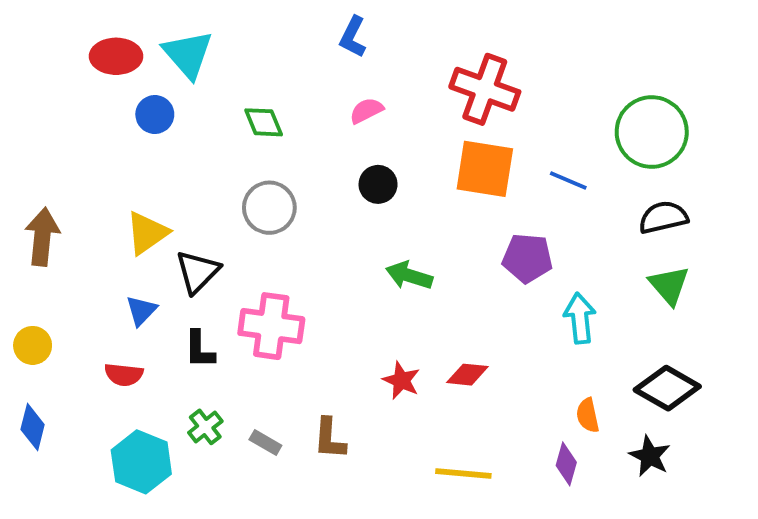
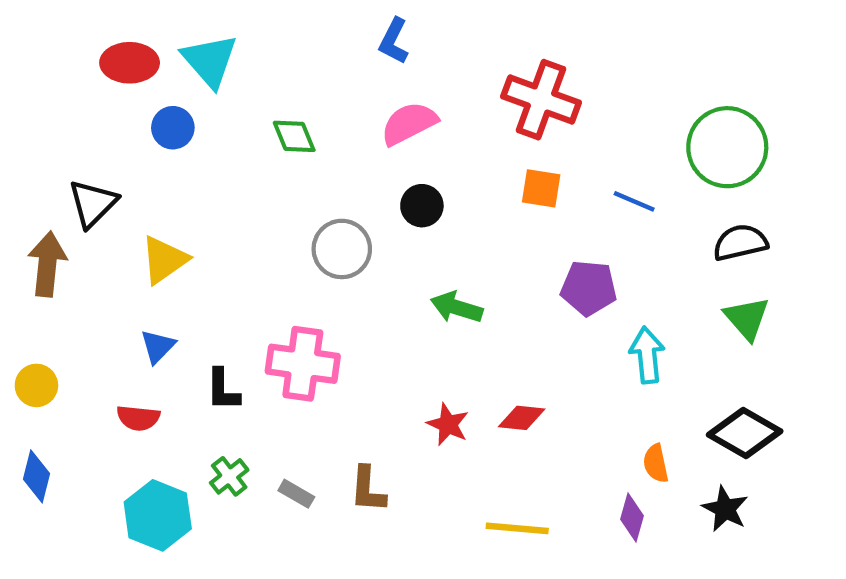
pink semicircle: (366, 111) -> (409, 123), size x1.5
orange square: (485, 169) -> (541, 188), size x0.6
gray circle: (269, 208) -> (342, 249), moved
black triangle: (198, 272) -> (93, 204), moved

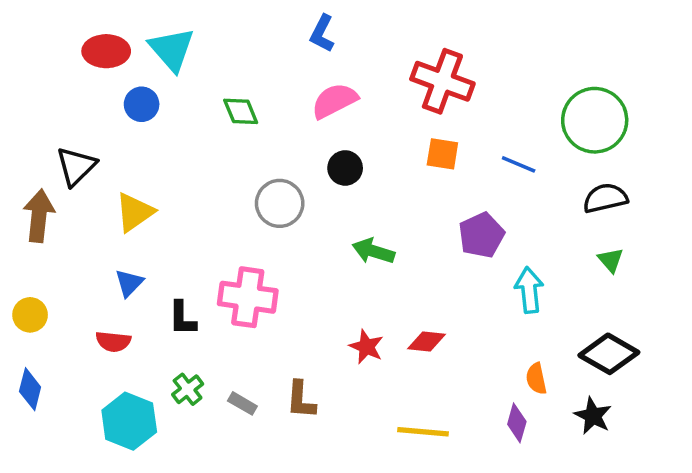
purple pentagon: (589, 288) -> (481, 235), turned -30
green triangle: (747, 318) -> (611, 260), size x0.7

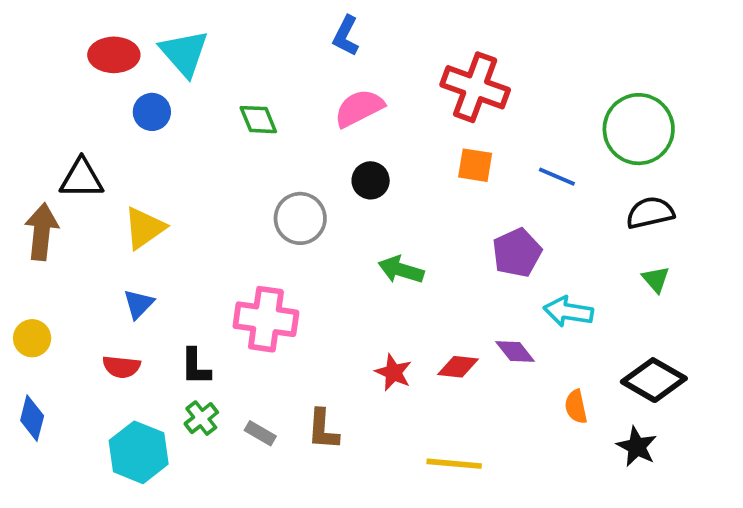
black triangle: (76, 166) -> (82, 178), turned 45
cyan arrow: (529, 290) -> (568, 312), turned -75
black L-shape: (182, 318) -> (196, 367), moved
purple diamond: (517, 423) -> (515, 352), moved, turned -54

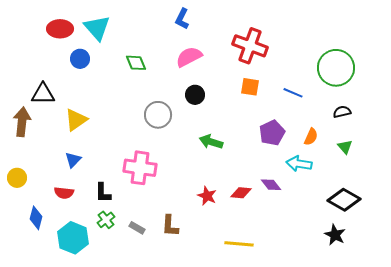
black semicircle: (650, 213) -> (342, 112), size x0.7
orange semicircle: (576, 407) -> (311, 137), moved, turned -144
blue diamond: (32, 418) -> (36, 218), moved

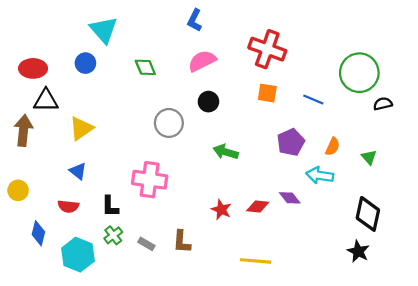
red ellipse: (60, 29) -> (33, 68), moved
black semicircle: (342, 112) -> (383, 104), moved
blue triangle: (73, 160) -> (78, 171), turned -36
black diamond: (344, 200) -> (368, 214), turned 72

